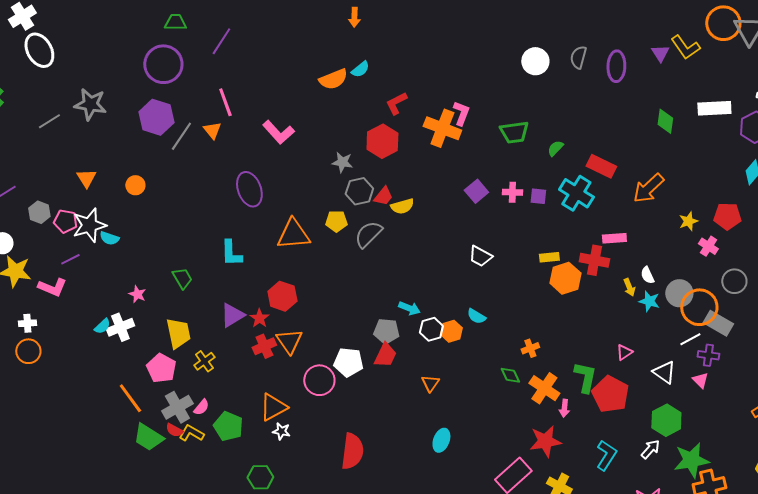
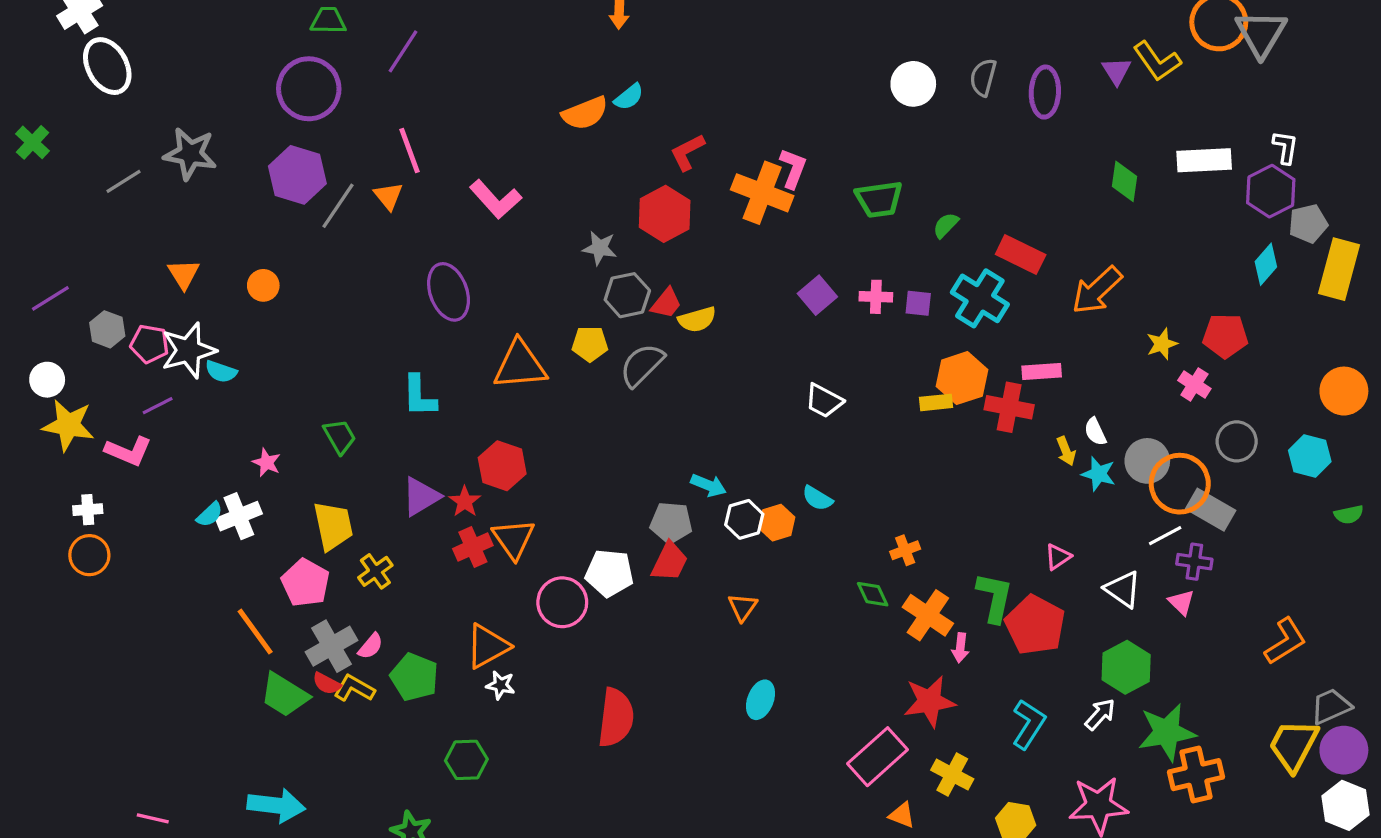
orange hexagon: (565, 278) -> (962, 378), moved

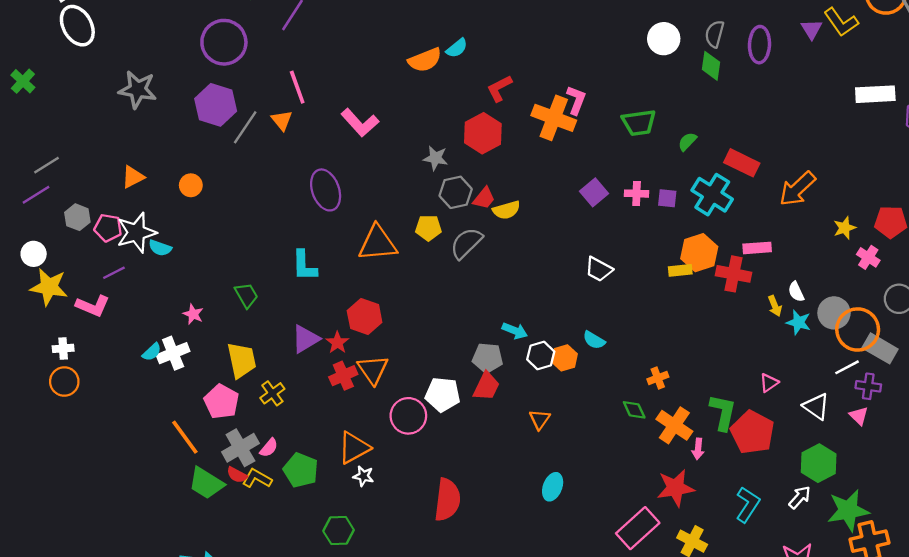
gray line: (124, 181) -> (47, 165), moved
green diamond: (1125, 181) -> (711, 66), moved
orange triangle: (184, 274) -> (133, 177), turned 35

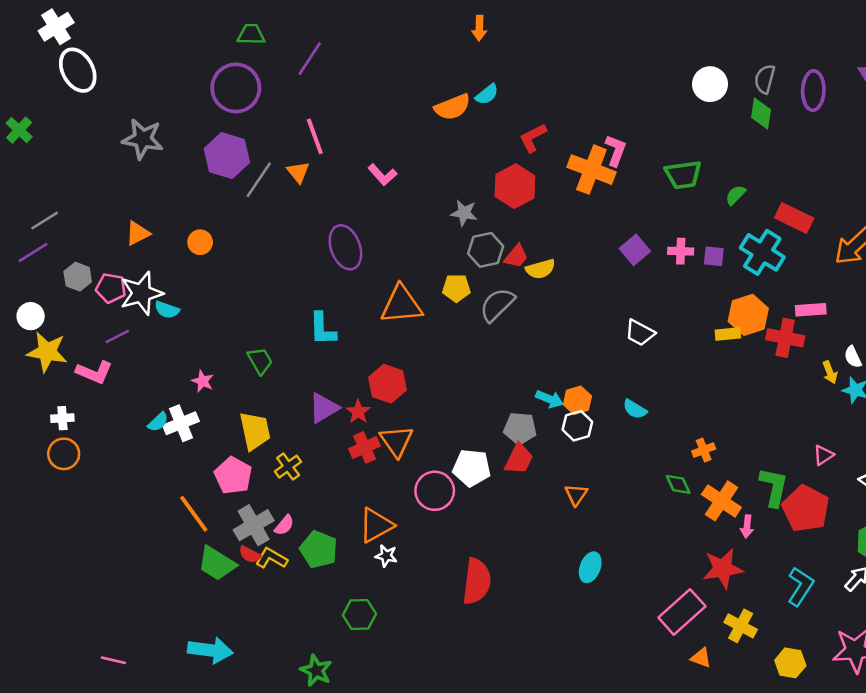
pink L-shape: (360, 123) -> (382, 175), size x0.7
orange hexagon: (564, 358) -> (577, 400), moved

